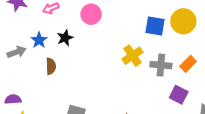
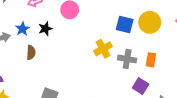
orange rectangle: (188, 64) -> (151, 60), turned -40

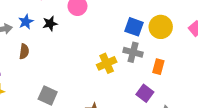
yellow cross: (103, 49) -> (107, 63), moved
brown semicircle: (31, 52) -> (24, 51), moved
gray cross: (127, 59) -> (133, 52), moved

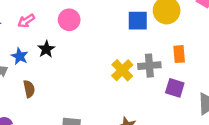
gray cross: (133, 52) -> (149, 66), moved

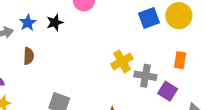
blue square: (138, 21) -> (149, 18), turned -35
gray cross: (149, 66) -> (145, 76), moved

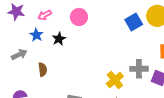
blue star: (28, 23) -> (36, 35), moved
yellow cross: (122, 61) -> (115, 80), moved

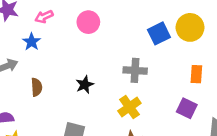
black star: (59, 39) -> (85, 85), moved
gray cross: (139, 69) -> (135, 70), moved

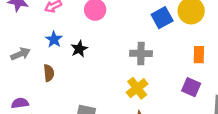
blue star: (32, 42) -> (54, 39), moved
black star: (85, 85) -> (79, 49), moved

